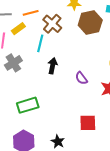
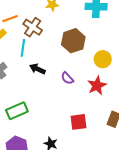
brown hexagon: (90, 23) -> (73, 41), moved
black arrow: (53, 66) -> (37, 69), turned -70

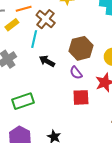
brown hexagon: (73, 41) -> (81, 48), moved
red square: (79, 122) -> (81, 97), moved

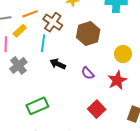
brown hexagon: (81, 48) -> (88, 34), moved
red square: (81, 97) -> (97, 109), moved, turned -36

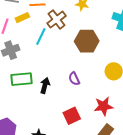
black arrow: (58, 64) -> (45, 86), moved, turned 63
red star: (117, 80) -> (104, 106), moved
green rectangle: (37, 106) -> (22, 79), moved

